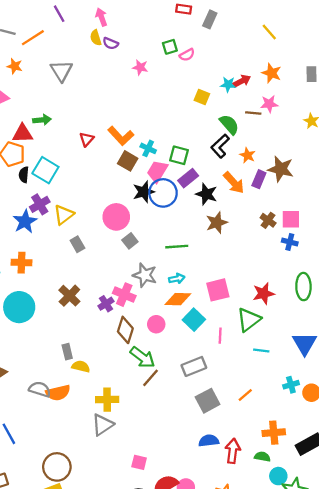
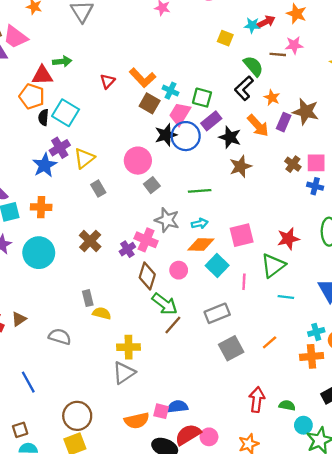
orange semicircle: (58, 393) -> (137, 421), moved
orange cross: (274, 433) -> (312, 356), moved
blue semicircle: (209, 441) -> (177, 407), moved

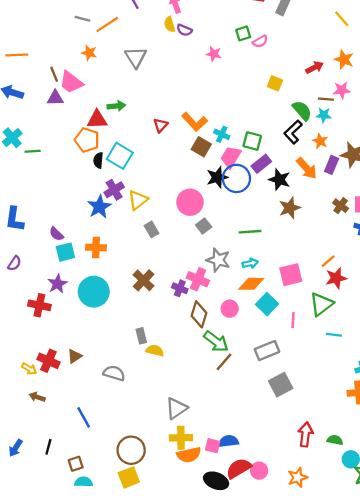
cyan star: (252, 25) -> (324, 115), moved
purple cross: (127, 249) -> (180, 288), turned -35
orange line: (270, 342) -> (328, 261), moved
yellow cross: (129, 347) -> (181, 438), moved

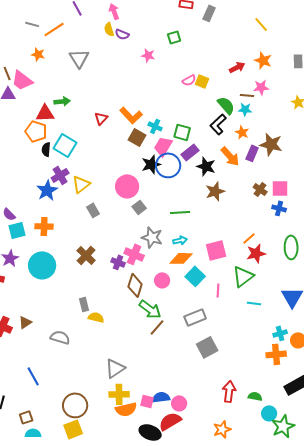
pink semicircle: (260, 41) -> (189, 80), moved
pink circle: (259, 471) -> (179, 403), moved

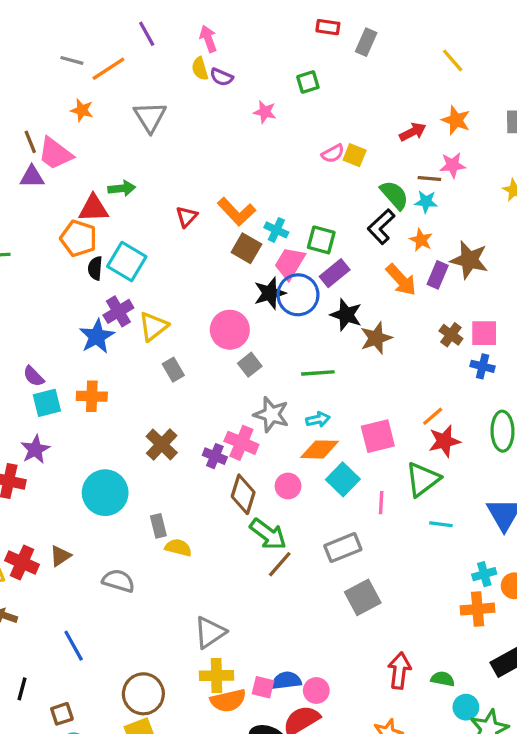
black star: (206, 166) -> (346, 315), moved
cyan circle: (42, 265) -> (105, 493), moved

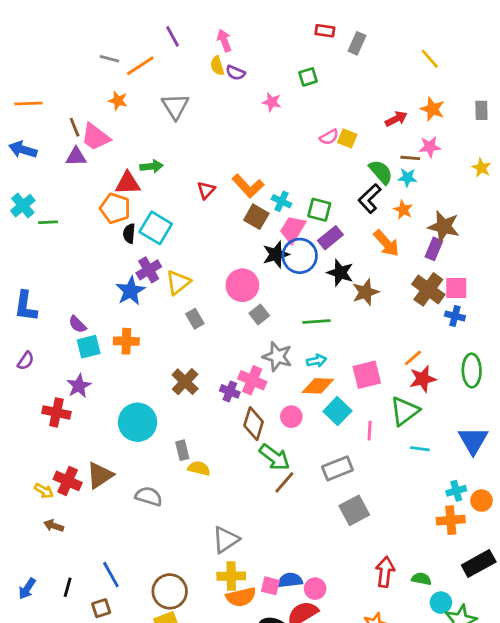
purple rectangle: (438, 275) -> (434, 249), moved
brown cross: (451, 335) -> (428, 289), size x1.6
brown triangle: (60, 556) -> (100, 475), size x1.5
blue line: (74, 646) -> (111, 575), moved

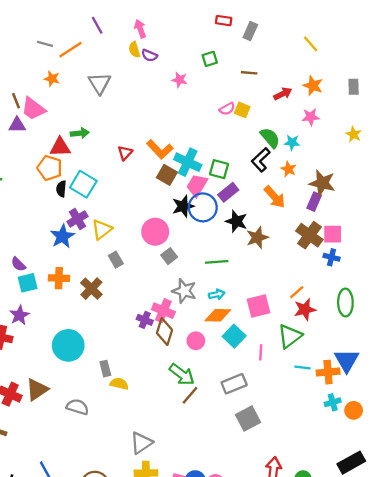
brown line: (410, 158) -> (249, 73), moved
cyan cross: (282, 201) -> (188, 162), size x1.6
brown cross: (185, 382) -> (91, 289), moved
brown diamond: (254, 424) -> (164, 331), moved
orange cross: (451, 520) -> (328, 372), moved

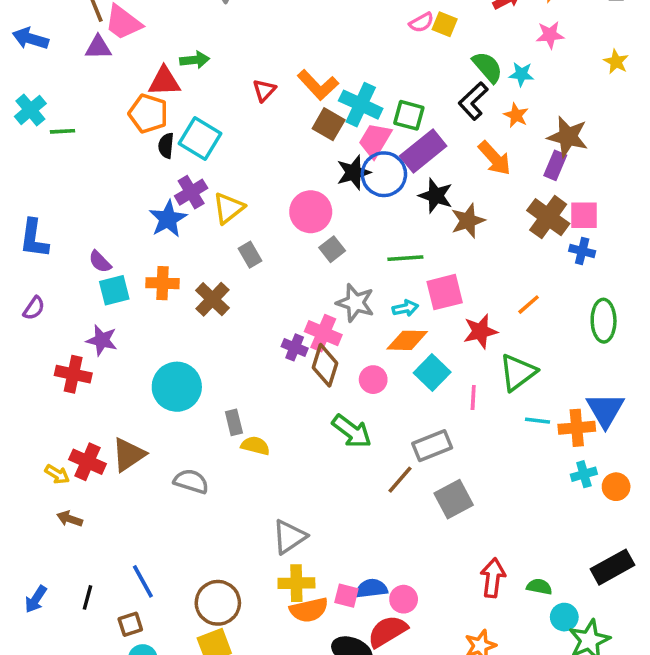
purple rectangle: (228, 192) -> (423, 151), size x1.4
pink square: (258, 306) -> (445, 292), moved
red star: (305, 309) -> (480, 331), moved
purple star: (19, 315) -> (102, 340), turned -30
brown line: (190, 395) -> (400, 480), moved

